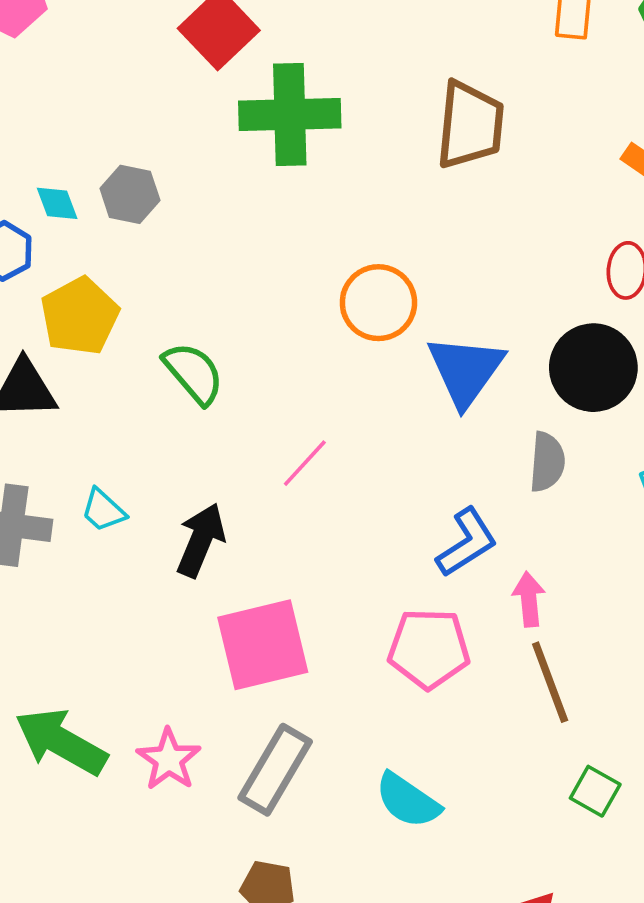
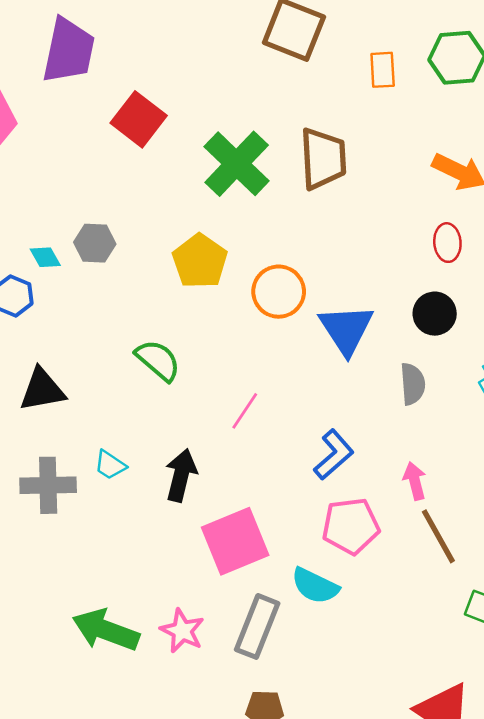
green cross: (290, 114) -> (237, 164), moved, turned -36
yellow pentagon: (80, 316) -> (200, 261), moved
black circle: (593, 368) -> (435, 314), size x0.7
blue L-shape: (467, 543) -> (334, 455), moved
cyan semicircle: (408, 800) -> (315, 586), moved

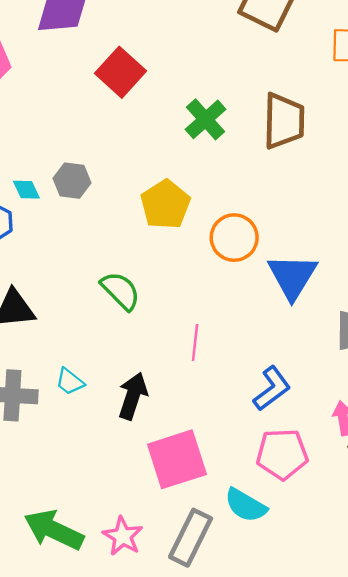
green cross: (237, 164) -> (206, 119), size x0.7
pink line: (245, 411) -> (195, 343), turned -32

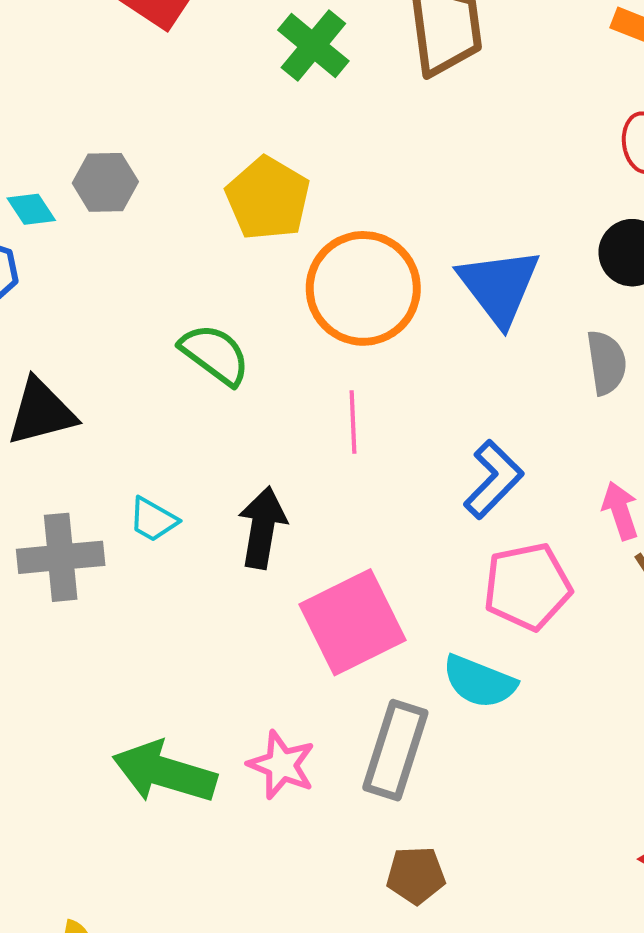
orange circle: (234, 238) -> (363, 288), moved, size x1.4

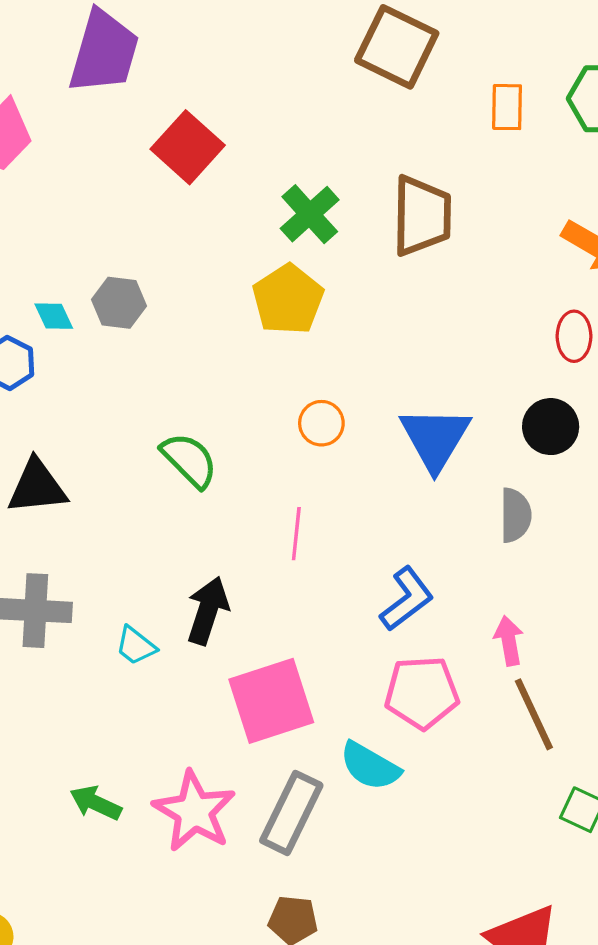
yellow pentagon: (268, 198) -> (288, 299), moved
orange circle: (363, 288) -> (321, 423), size x0.5
cyan trapezoid: (153, 520) -> (136, 646), moved
pink star: (281, 765) -> (194, 811), size x1.4
green arrow: (164, 772) -> (96, 803), size x0.6

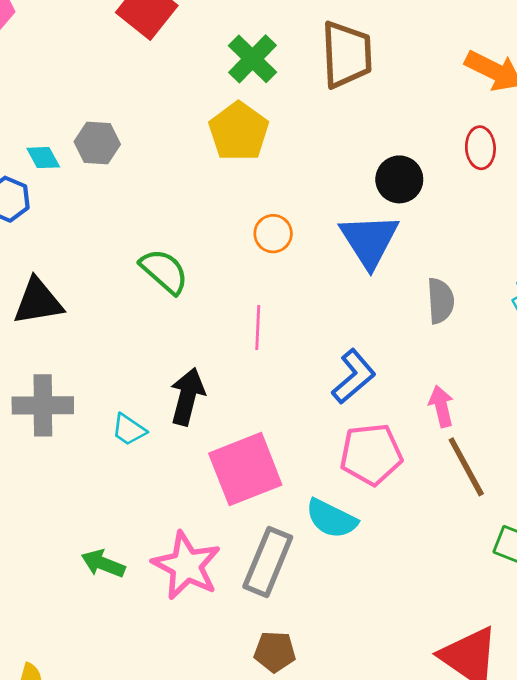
black circle: (551, 427) -> (399, 179), moved

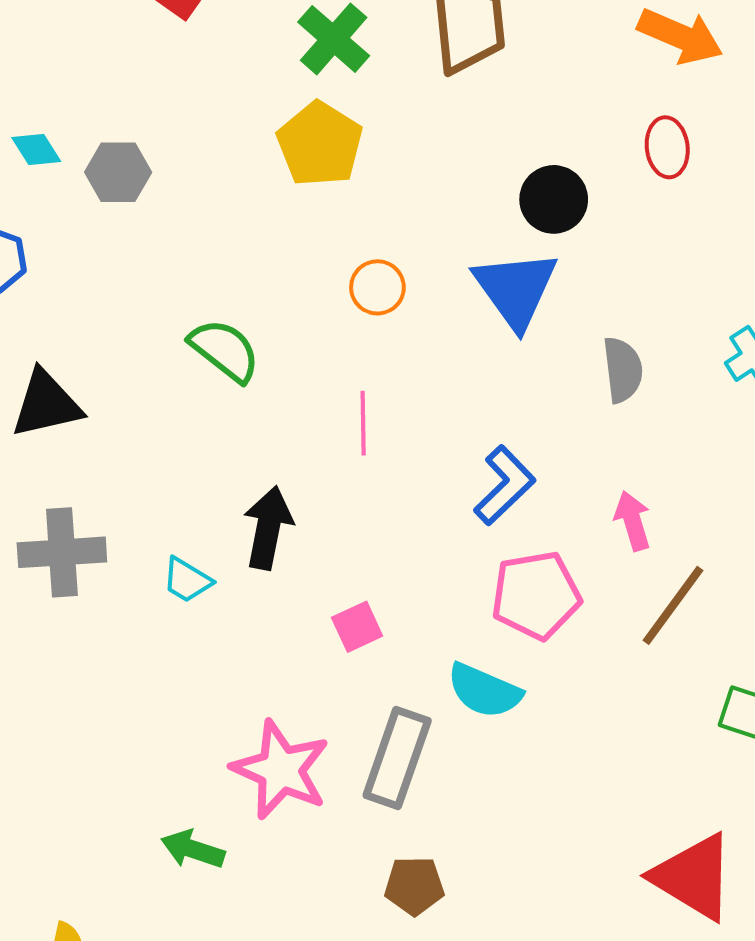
cyan diamond: (43, 158) -> (36, 149), moved
brown line: (466, 467) -> (673, 605), turned 68
pink square: (245, 469) -> (357, 627), size x0.5
green arrow: (103, 564) -> (193, 849), moved

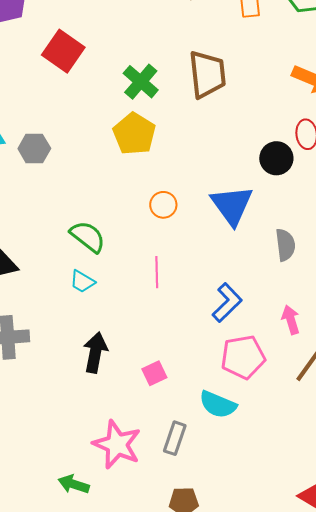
black circle: (554, 199) -> (276, 158), moved
black arrow: (268, 528) -> (95, 352), moved
cyan trapezoid: (187, 580) -> (82, 282), moved
gray rectangle: (397, 758) -> (175, 438), size x0.7

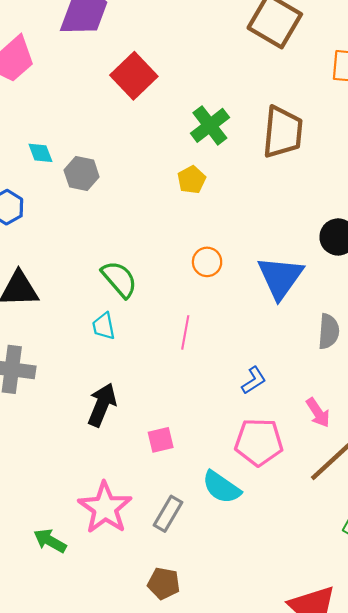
yellow pentagon: (134, 134) -> (192, 180), size x0.6
cyan trapezoid: (82, 282) -> (104, 326), turned 36
blue L-shape: (227, 303) -> (254, 380), size x0.7
pink arrow: (291, 320) -> (318, 413), turned 152

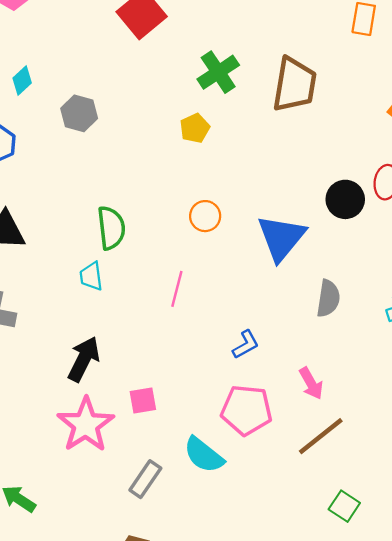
cyan diamond: (40, 153) -> (22, 81), moved, turned 64
green semicircle: (119, 279) -> (111, 228), turned 30
pink star: (105, 508) -> (86, 425), moved

